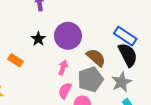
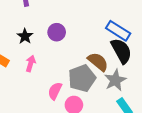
purple circle: (68, 36) -> (57, 32), size x0.6
brown semicircle: (96, 57) -> (98, 62), moved
pink arrow: (63, 68) -> (31, 64), moved

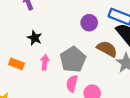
purple circle: (57, 32) -> (89, 23), moved
gray pentagon: (82, 78) -> (73, 60), moved

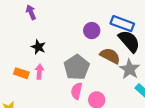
pink arrow: (45, 62) -> (39, 72), moved

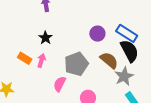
pink semicircle: (77, 91) -> (60, 84), moved

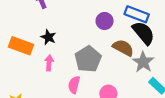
orange rectangle: (25, 58) -> (21, 46), moved, size x1.5

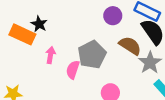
black star: (48, 37) -> (39, 24), moved
pink semicircle: (74, 85) -> (73, 70), moved

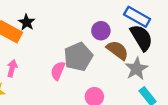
purple circle: (113, 16) -> (101, 31), moved
pink arrow: (50, 55) -> (12, 68), moved

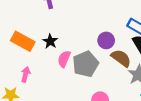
black star: (27, 22) -> (50, 41), moved
pink semicircle: (58, 71) -> (64, 59), moved

